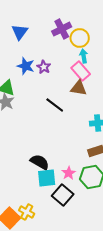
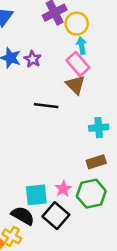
brown triangle: (79, 88) -> (75, 85), turned 36
black line: (55, 105) -> (46, 106), turned -30
black semicircle: (40, 162) -> (23, 216), moved

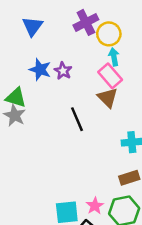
black line: (46, 106) -> (77, 119), turned 60

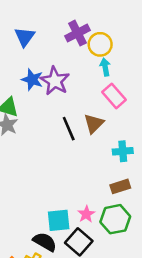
purple star: (63, 71) -> (55, 81), size x1.6
pink rectangle: (110, 76) -> (114, 96), moved
brown triangle: (108, 98) -> (94, 124), moved, turned 30

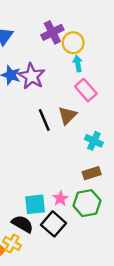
cyan cross: (123, 151) -> (94, 141), turned 30

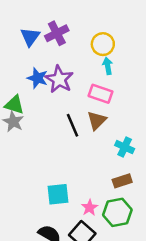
purple cross: (52, 32) -> (57, 33), moved
pink rectangle: (86, 90) -> (100, 94), moved, turned -30
cyan square: (35, 204) -> (58, 194), moved

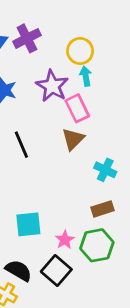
purple star: (59, 79) -> (52, 86), moved
pink rectangle: (100, 94) -> (77, 108), turned 45
black line: (73, 125) -> (21, 145), moved

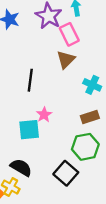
black line: (21, 145) -> (30, 80), moved, turned 30
pink star: (65, 240) -> (44, 115), moved
black square: (56, 271) -> (66, 173), moved

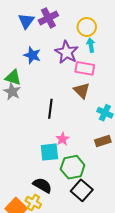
pink rectangle: (69, 34) -> (85, 68), turned -54
brown triangle: (66, 60) -> (82, 91), turned -30
green hexagon: (85, 147) -> (73, 167), moved

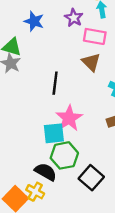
purple star: (67, 52) -> (74, 18), size x0.7
pink star: (63, 139) -> (69, 118), size x1.6
green hexagon: (73, 167) -> (64, 155), moved

